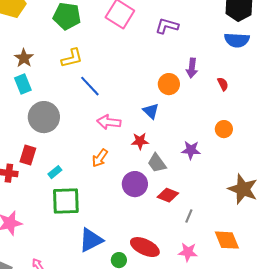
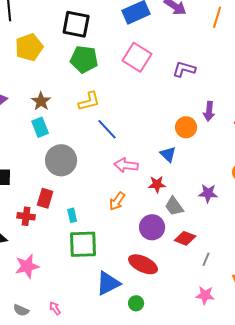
cyan rectangle: (55, 172) -> (72, 215), turned -64
red ellipse: (145, 247) -> (143, 264), moved

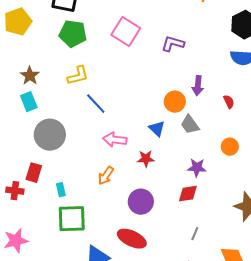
gray trapezoid: (174, 206) -> (190, 125), moved
red diamond: (185, 238) -> (188, 194), moved, turned -30

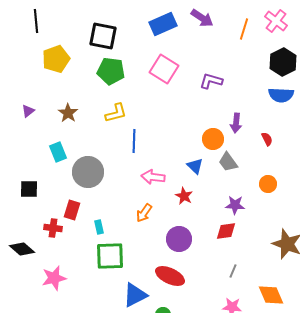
cyan rectangle: (29, 102) -> (58, 152), moved
blue line: (96, 104) -> (134, 141), turned 45
red star: (146, 159) -> (184, 196), turned 30

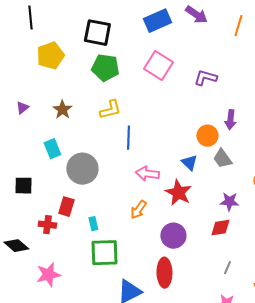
red star: (184, 196) -> (178, 193), size x1.5
red ellipse: (170, 276) -> (164, 273), turned 64

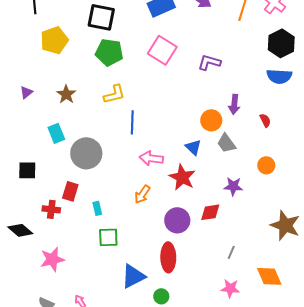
red diamond: (220, 228) -> (210, 212), moved
green square: (104, 253) -> (108, 237), size x0.7

